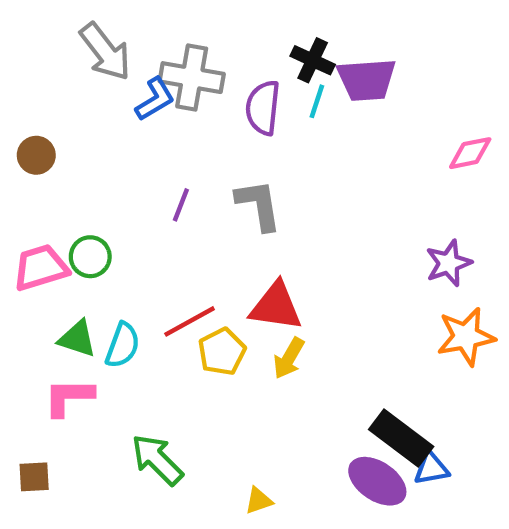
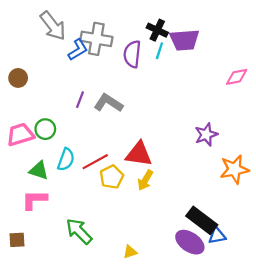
purple line: (181, 205) -> (80, 100), moved
gray L-shape: (259, 205) -> (108, 103), moved, turned -48
purple star: (449, 263) -> (206, 135), moved
cyan semicircle: (123, 345) -> (66, 160), moved

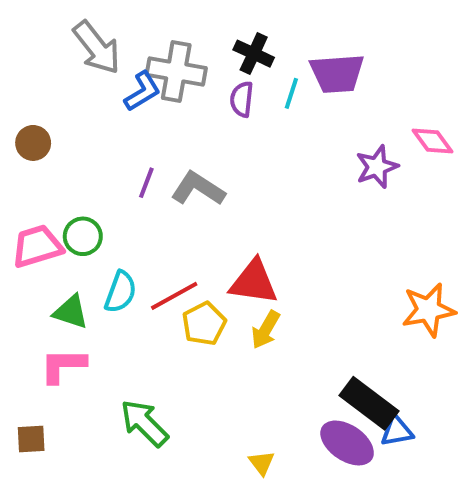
black cross: (157, 30) -> (254, 54), moved
purple semicircle: (132, 54) -> (242, 99), size x0.7
pink diamond: (237, 77) -> (432, 141), turned 65
purple star: (206, 135) -> (377, 167), moved
yellow triangle: (130, 252) -> (262, 463), moved, turned -48

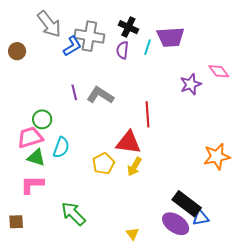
brown circle: (33, 143) -> (17, 51), moved
purple line: (146, 183) -> (74, 92), turned -35
pink trapezoid: (37, 246) -> (30, 137), moved
red line: (174, 296) -> (147, 114), moved, turned -65

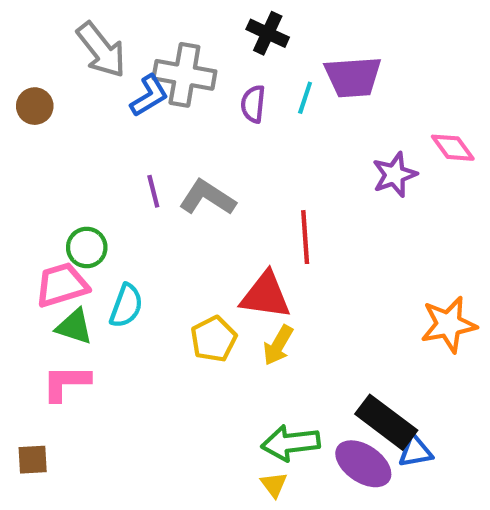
black cross: (128, 27) -> (268, 33), moved
green arrow: (73, 214) -> (291, 443), moved, turned -52

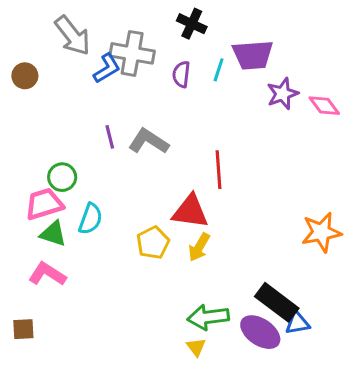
purple star: (395, 175) -> (283, 94), moved
pink L-shape: (66, 383) -> (47, 274), turned 33

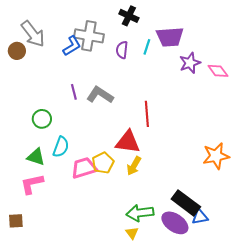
gray arrow: (73, 36) -> (33, 34), moved
pink trapezoid: (44, 204) -> (84, 168), moved
pink L-shape: (47, 274) -> (32, 184), turned -45

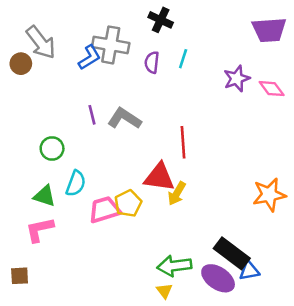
purple trapezoid: (170, 37) -> (269, 30), moved
yellow arrow: (134, 166) -> (177, 193), moved

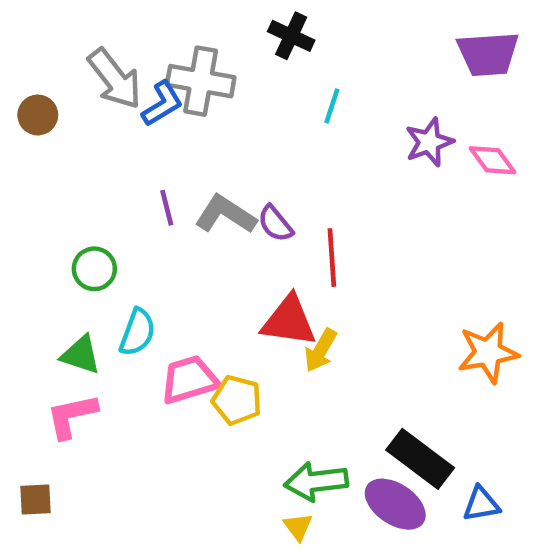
gray arrow: (41, 42) -> (115, 79), moved
purple semicircle: (152, 62) -> (275, 224), moved, turned -45
yellow pentagon: (128, 203) -> (237, 400), moved, turned -30
blue triangle: (249, 271) -> (481, 504), moved

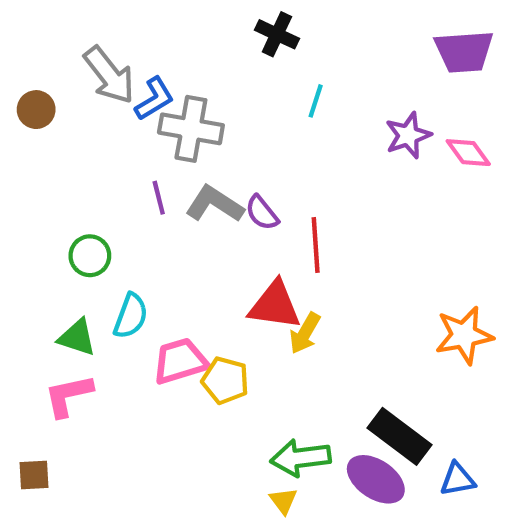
gray cross: (201, 81) -> (191, 129), moved

